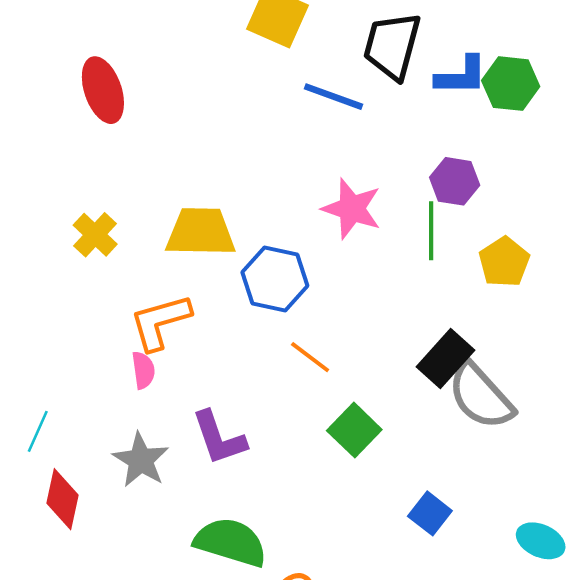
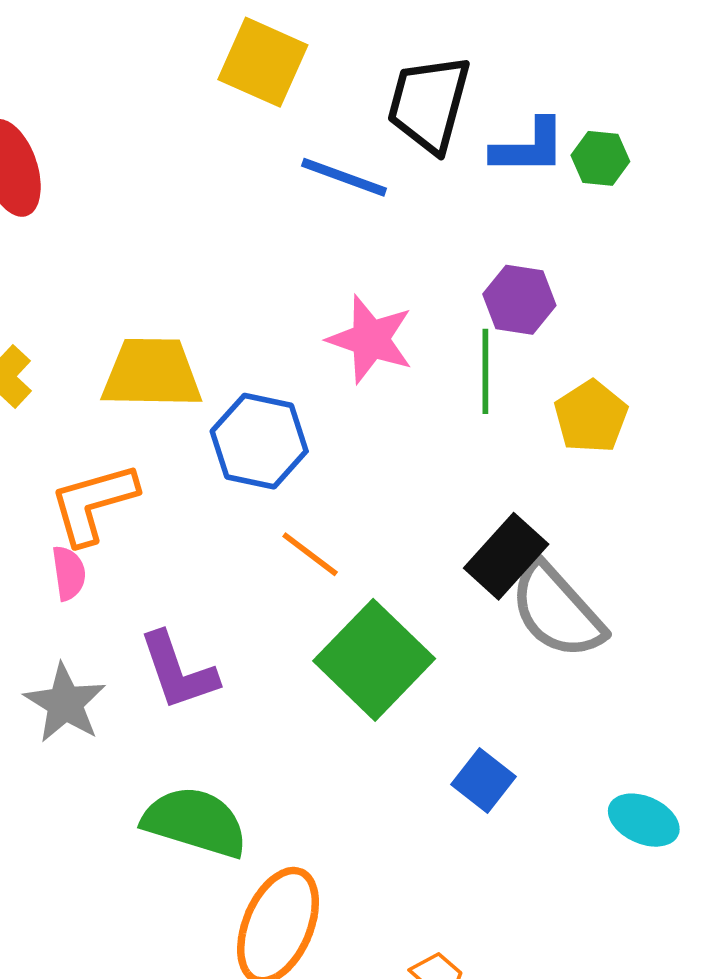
green hexagon: (511, 84) -> (600, 158), size x0.7
green square: (354, 430) -> (374, 660), size x1.5

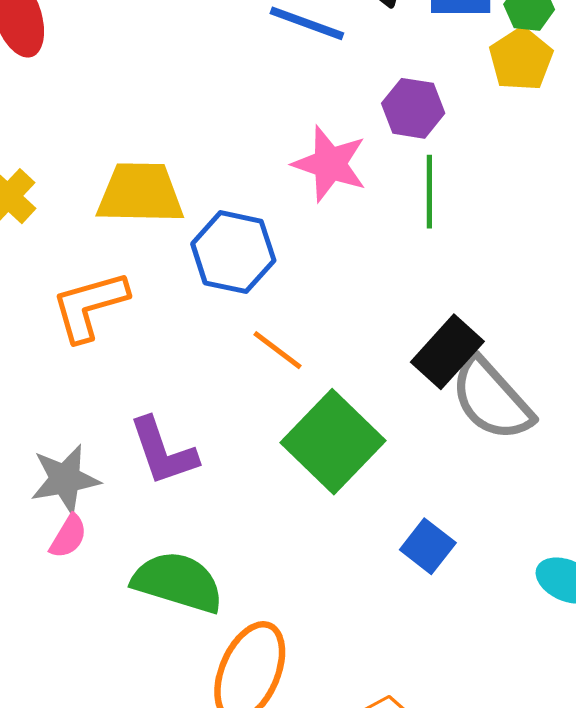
purple hexagon: (519, 300) -> (413, 108), moved
yellow pentagon: (591, 417) -> (521, 59), moved
pink semicircle: (69, 573) -> (68, 536), moved, turned 39
gray star: (65, 703) -> (65, 479), turned 30

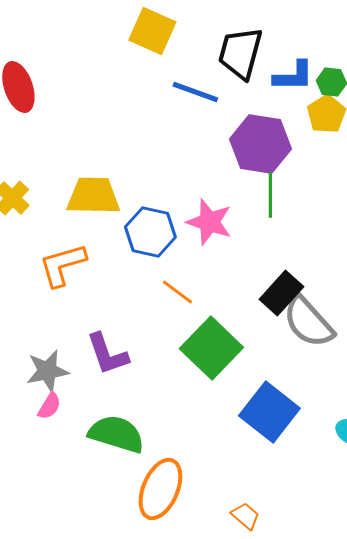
purple hexagon: (413, 108) -> (260, 144), size x1.6
pink star: (330, 164) -> (209, 222), moved
blue square: (428, 546) -> (269, 412), size x1.8

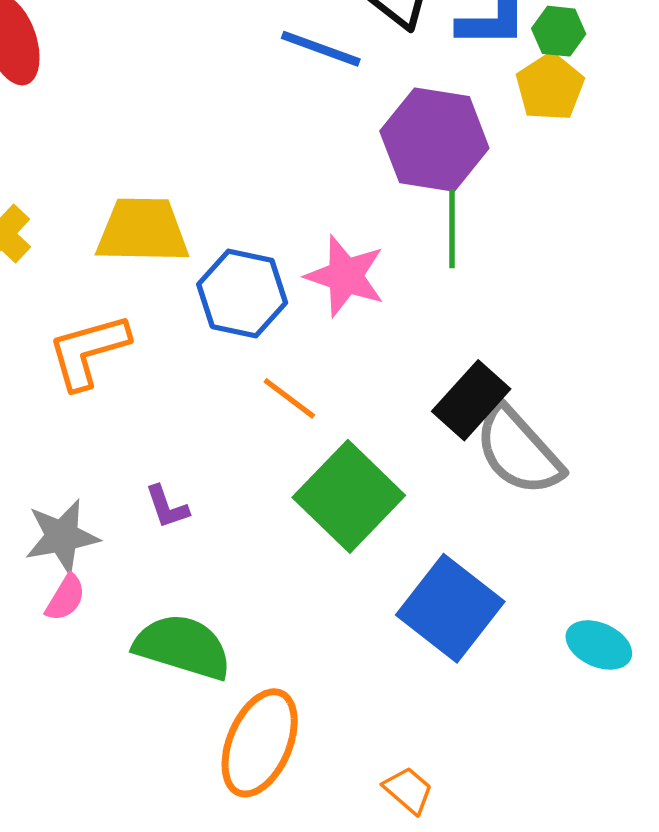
purple L-shape: (107, 354) -> (167, 507), size x0.6

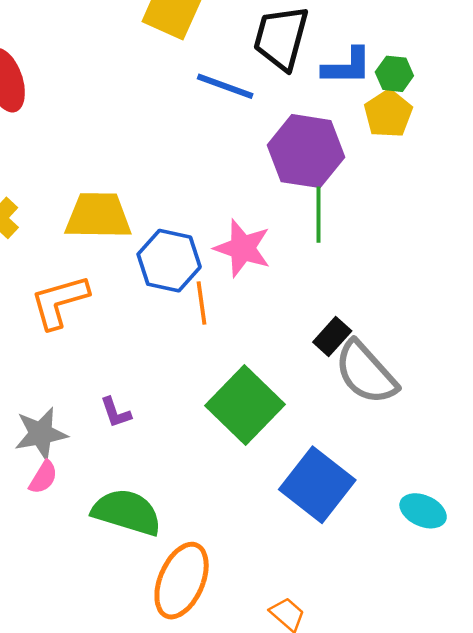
orange line: (289, 398) -> (201, 303), moved, turned 45
black rectangle: (471, 400) -> (332, 337), size x0.7

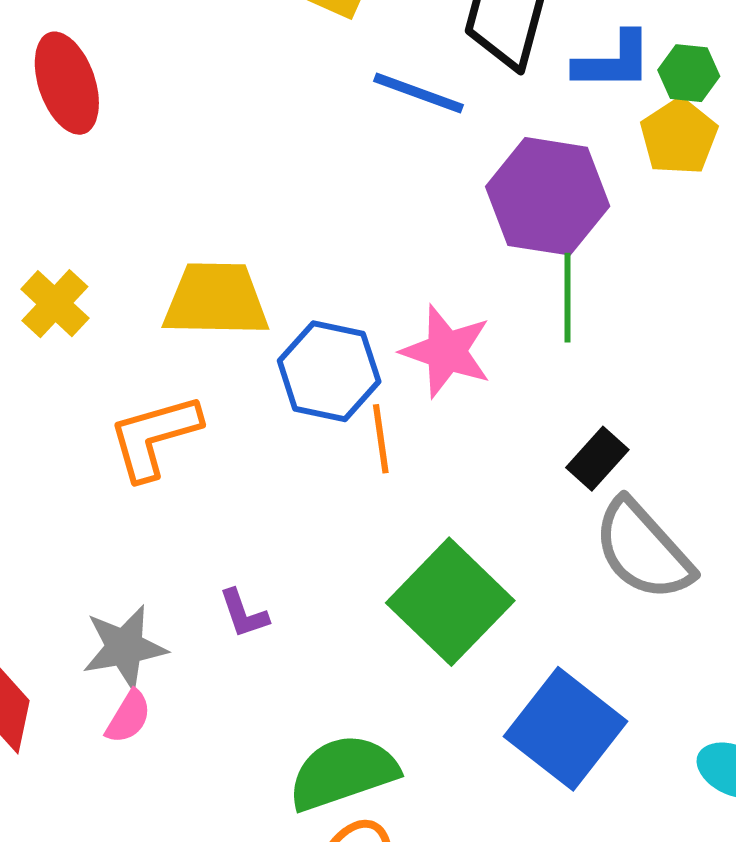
black rectangle: (332, 337) -> (597, 459), moved
green semicircle: (127, 512) -> (343, 773), moved, turned -36

